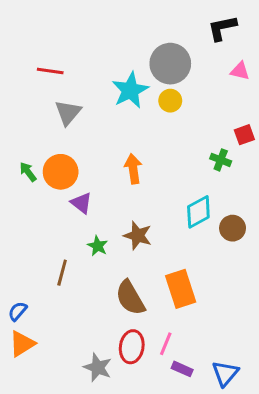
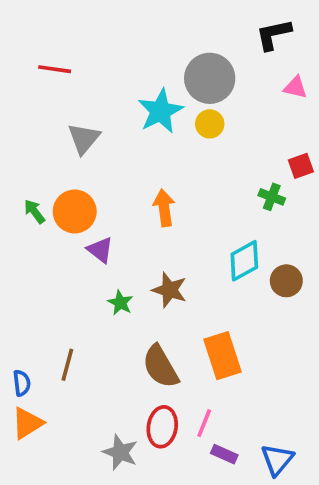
red line: (50, 71) -> (55, 69), moved
brown line: (62, 273) -> (67, 365), moved
blue semicircle: (18, 311) -> (22, 383), turned 132

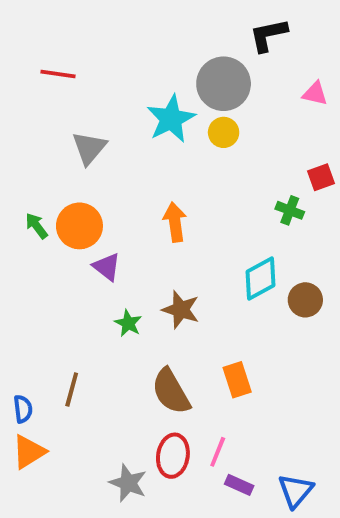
black L-shape: (274, 34) -> (268, 35), moved
orange rectangle: (222, 356) -> (237, 380), size x0.7

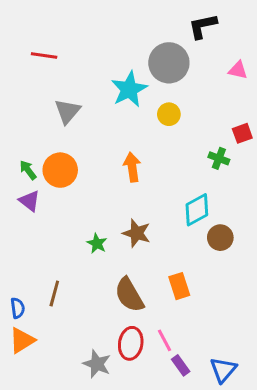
yellow circle: (224, 132) -> (169, 114), moved
purple triangle: (107, 267) -> (29, 201), moved
brown circle: (305, 300) -> (220, 238), moved
pink line: (218, 452) -> (164, 340), turned -50
purple rectangle: (239, 485) -> (181, 365), turned 30

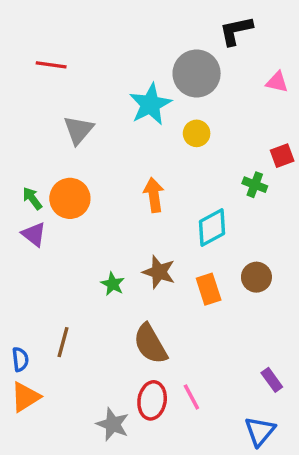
cyan diamond: (197, 210) -> (212, 228), moved
orange rectangle: (179, 286) -> (209, 289), moved
purple rectangle: (181, 365) -> (272, 380), moved

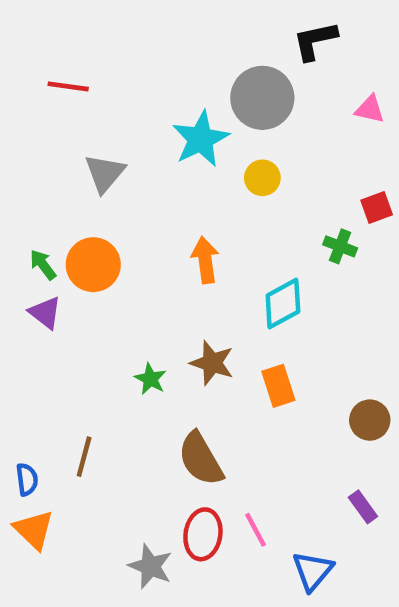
brown circle: (256, 277) -> (370, 420), moved
orange triangle: (25, 397) -> (34, 530), turned -44
blue triangle: (260, 431) -> (313, 571), moved

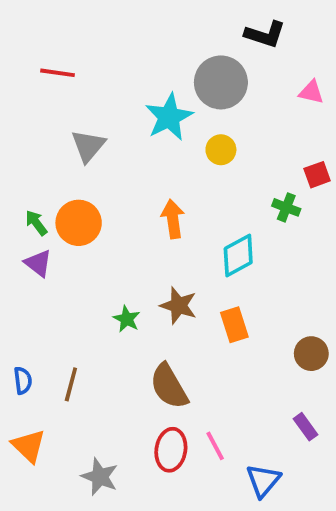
black L-shape: (315, 41) -> (265, 34), turned -150
blue semicircle: (27, 479) -> (23, 381), moved
gray star: (150, 566) -> (100, 477), moved

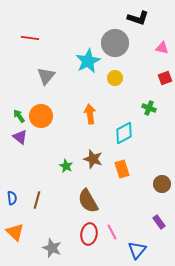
red square: (317, 175) -> (165, 78), moved

